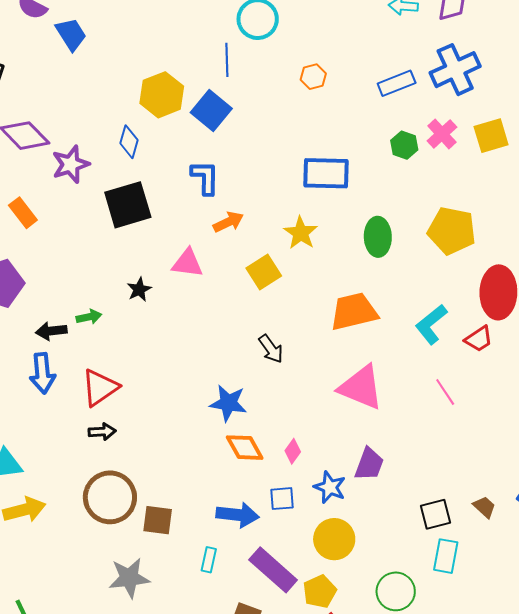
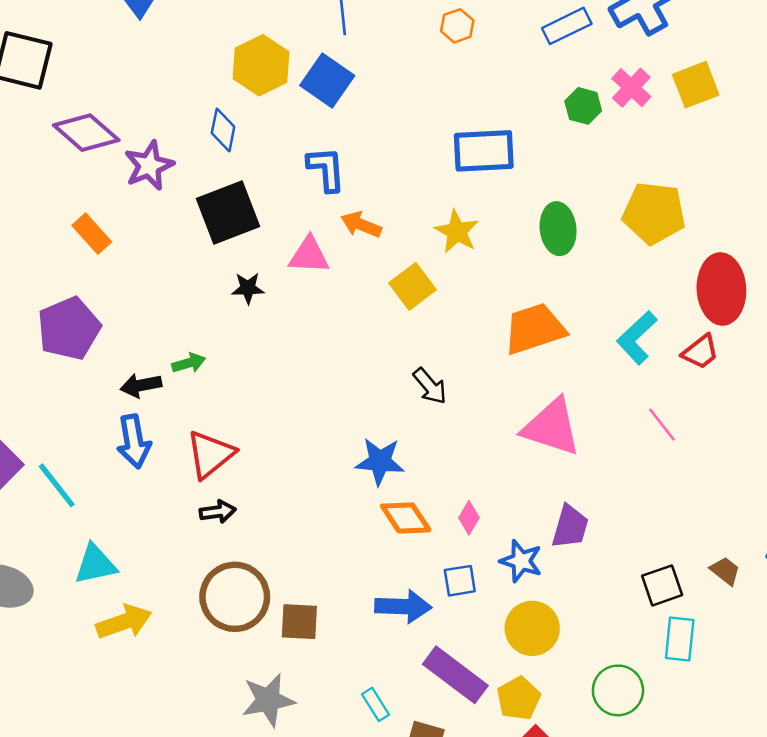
orange arrow: (228, 222) -> (361, 225), turned -128
pink triangle: (187, 263) -> (309, 255), moved
black star: (139, 289) -> (248, 288), moved, turned 30
cyan rectangle: (209, 560) -> (375, 704), moved, turned -40

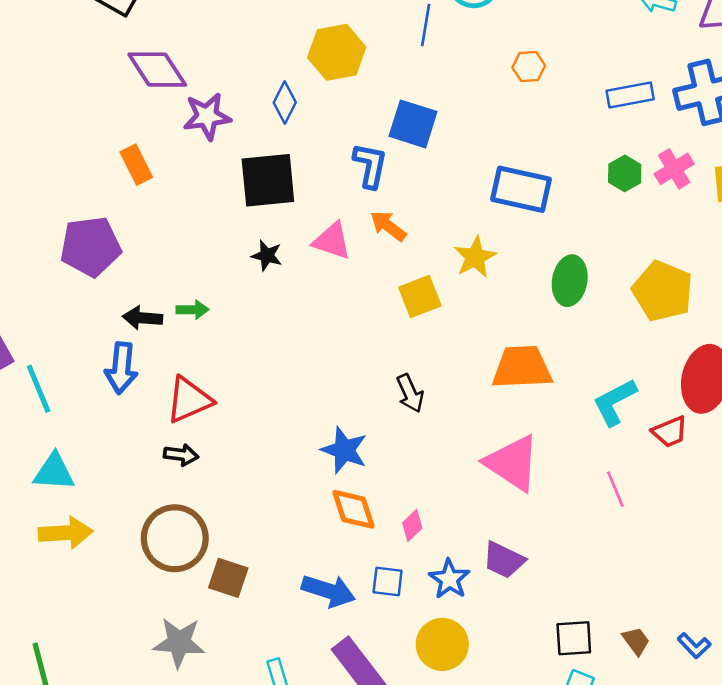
blue square: (327, 81) -> (413, 124), moved, turned -33
purple trapezoid: (570, 527) -> (504, 560), turned 84

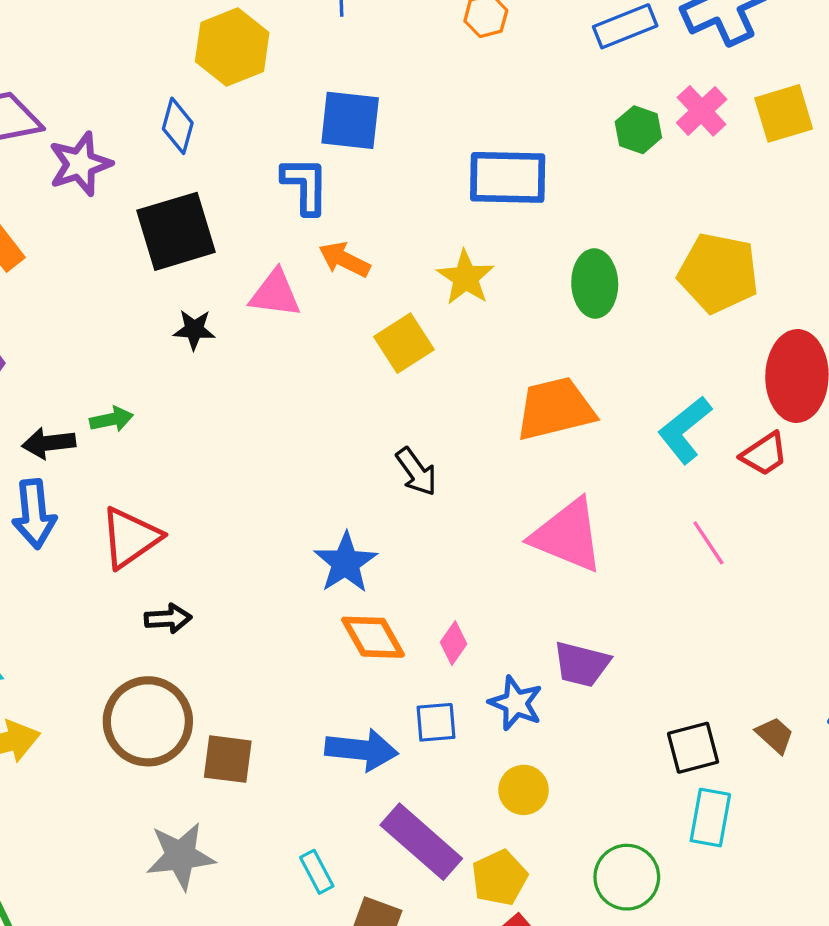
blue star: (344, 450) -> (346, 563), turned 30
black arrow: (181, 455) -> (168, 619), moved
yellow circle: (442, 644) -> (524, 790), size x0.7

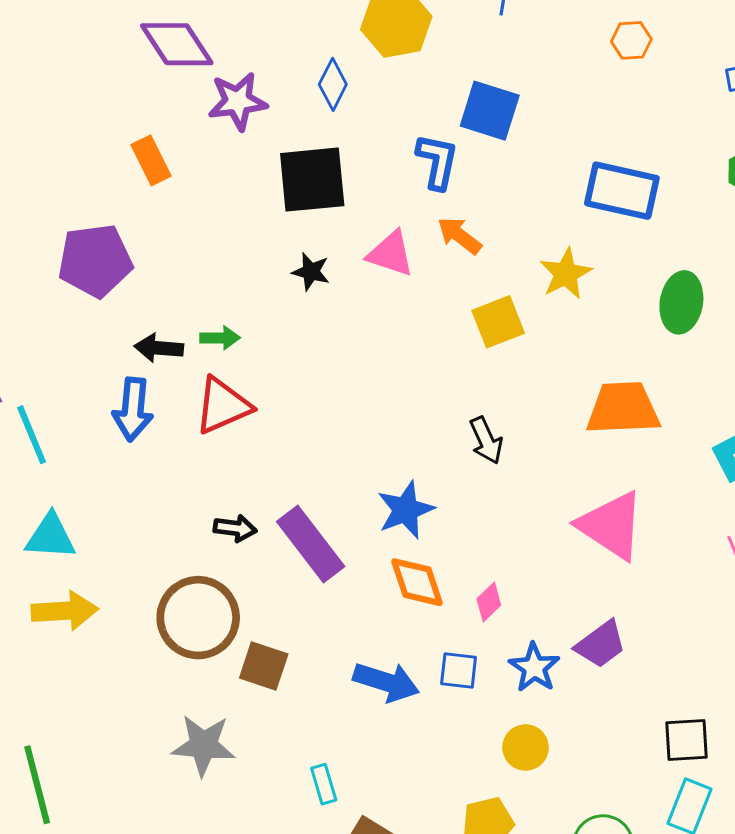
red triangle: (130, 538) -> (223, 406), moved
purple trapezoid: (582, 664) -> (601, 644), turned -62
purple rectangle: (421, 842) -> (311, 544), moved

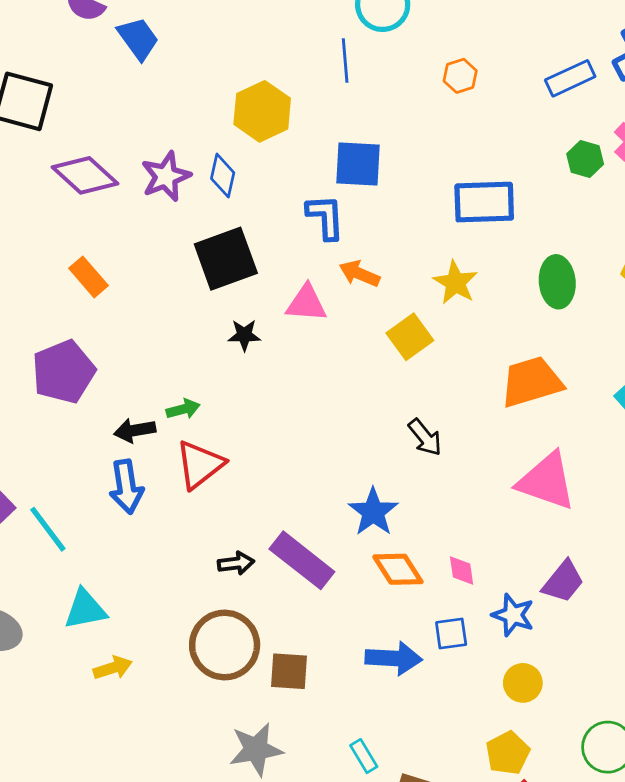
purple star: (238, 101) -> (166, 176), moved
pink diamond: (489, 602) -> (462, 570), turned -40
yellow arrow: (65, 611) -> (113, 668), size x0.7

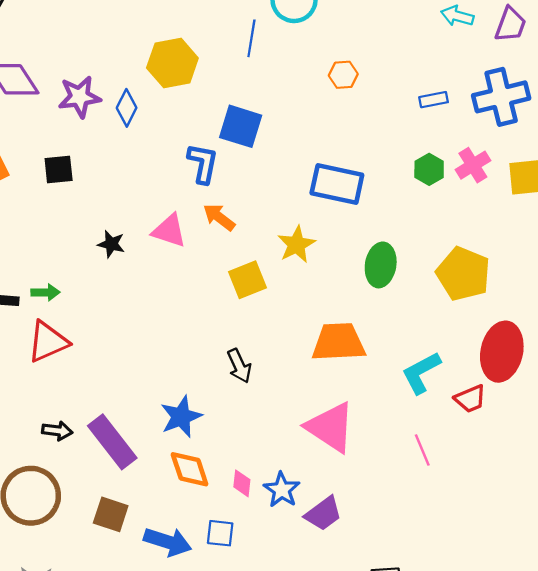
blue rectangle: (570, 78) -> (434, 100), size x0.7
black square: (226, 259) -> (59, 170), moved, size x0.6
blue star: (513, 615) -> (282, 490), moved
brown square: (289, 671) -> (111, 514), moved

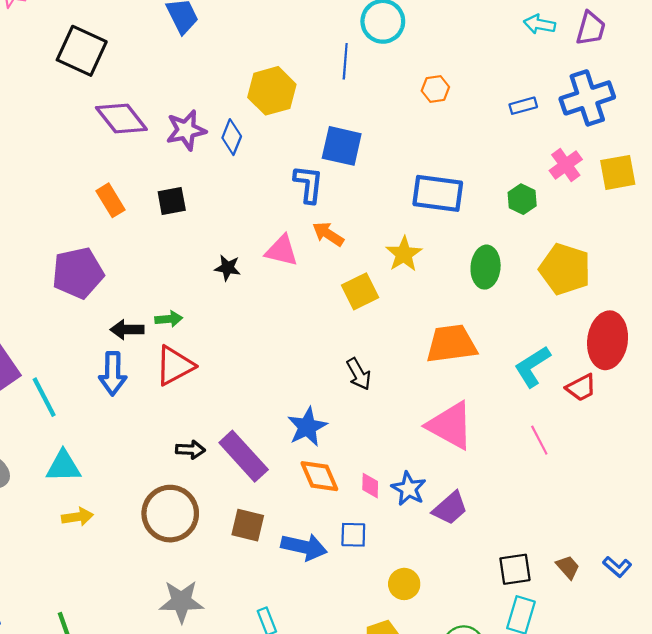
green hexagon: (429, 169) -> (522, 199), moved

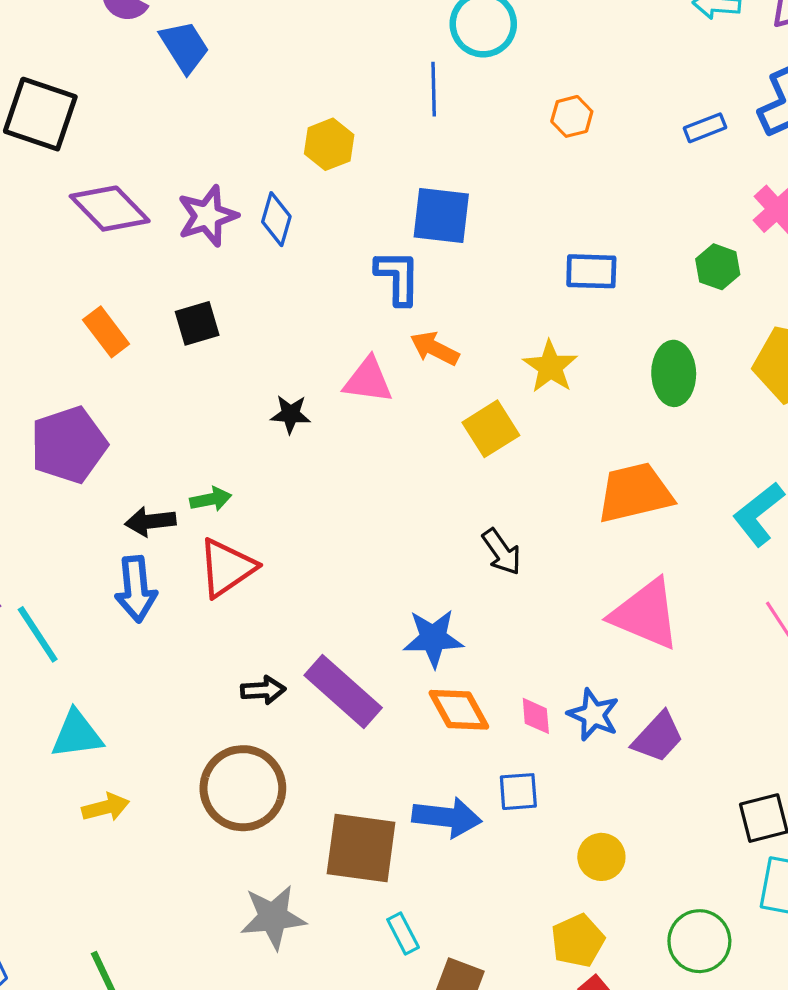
yellow hexagon: (272, 91) -> (329, 144), size x0.7
blue rectangle: (438, 193) -> (591, 271), size x0.7
blue star: (307, 427) -> (433, 638), turned 30
brown square: (248, 525) -> (361, 848), moved, size x1.5

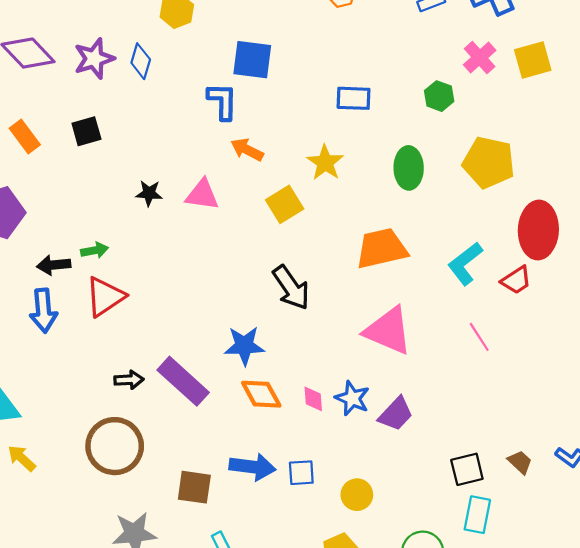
pink triangle: (368, 380) -> (202, 195), moved
black arrow: (502, 552) -> (291, 288), size x1.4
blue square: (518, 792) -> (301, 473), moved
yellow arrow: (106, 807) -> (22, 458), turned -124
brown square: (361, 848) -> (194, 487), size x0.7

